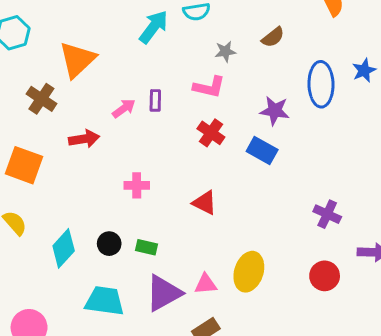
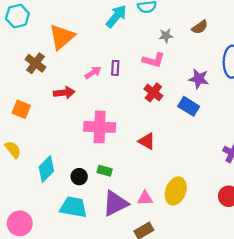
orange square: (24, 165) -> (21, 109), size x0.7
pink cross: (137, 185) -> (100, 127), size x1.8
black circle: (109, 244) -> (79, 177), moved

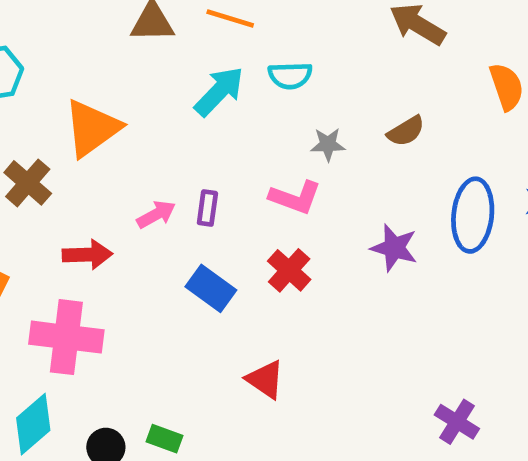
blue rectangle: (189, 106) -> (211, 288), moved
pink cross: (100, 127) -> (66, 337), moved

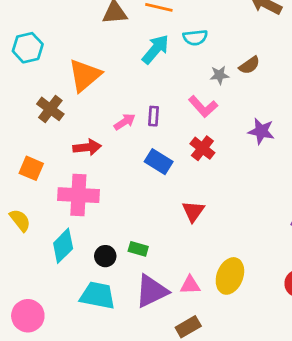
brown semicircle: (406, 131) -> (249, 65), moved
pink L-shape: (295, 197) -> (203, 107), turned 32
red triangle: (265, 379) -> (193, 211), turned 35

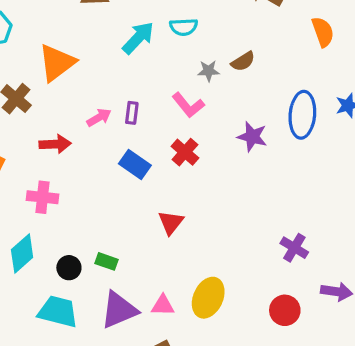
pink cross: (78, 195) -> (42, 197), size x0.7

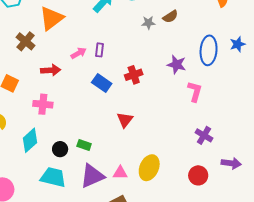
pink L-shape: (188, 105) -> (195, 91), moved, turned -125
red cross: (185, 152) -> (134, 75), turned 30

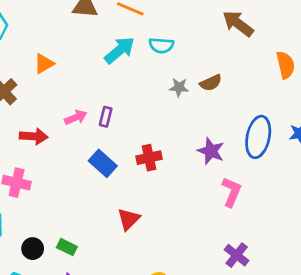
orange triangle: (51, 18) -> (44, 64), size x0.6

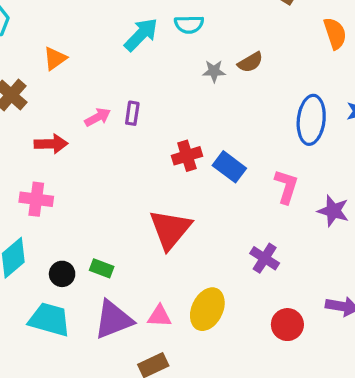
purple star: (211, 151) -> (333, 211), moved
blue rectangle: (103, 163) -> (229, 167), moved
red triangle: (129, 219) -> (170, 229), size x1.6
purple cross: (237, 255) -> (265, 258), moved

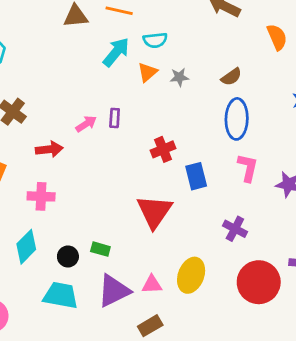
orange triangle: (55, 58) -> (147, 72), moved
brown semicircle: (250, 62) -> (231, 77), moved
blue ellipse: (311, 120) -> (237, 119), moved
blue rectangle: (229, 167) -> (196, 176), moved, turned 44
red circle: (287, 325) -> (259, 282), size x1.6

